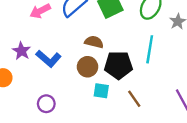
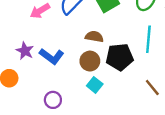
cyan square: (101, 91) -> (95, 85), moved, turned 35
brown line: (134, 99) -> (152, 87), moved

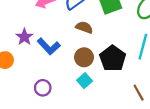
brown semicircle: (94, 37) -> (84, 27), moved
black pentagon: (120, 57) -> (113, 58), turned 30

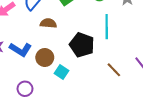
brown circle: (84, 57) -> (45, 58), moved

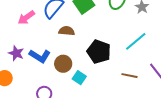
cyan line: (107, 27) -> (136, 41), moved, turned 50
brown line: (114, 70) -> (129, 76), turned -35

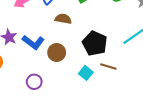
brown line: (129, 76) -> (108, 67), moved
cyan square: (79, 78) -> (86, 73), moved

